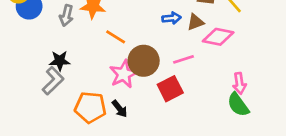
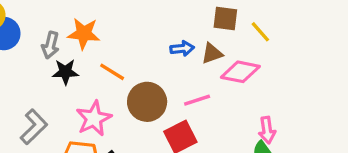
black star: (60, 61) -> (65, 72), moved
pink star: (124, 74) -> (94, 118), moved

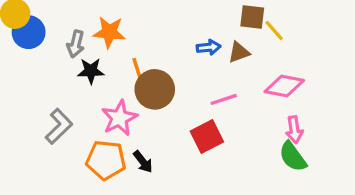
yellow line: (260, 32) -> (274, 30), moved
orange line: (112, 72) -> (138, 71), turned 40
pink diamond: (240, 72) -> (284, 86), moved
brown circle: (147, 102) -> (155, 89), moved

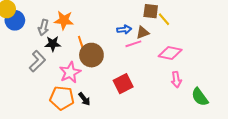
pink line: (224, 99) -> (133, 44), moved
gray L-shape: (59, 126) -> (37, 61), moved
green semicircle: (293, 157) -> (200, 97), moved

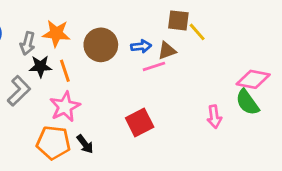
orange line: (81, 44) -> (65, 71), moved
pink diamond: (170, 53) -> (253, 79), moved
brown circle: (91, 55) -> (101, 45), moved
green semicircle: (200, 97) -> (247, 102), moved

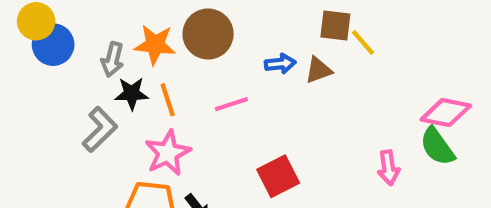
brown circle: (101, 45) -> (208, 34), moved
pink line: (154, 66) -> (231, 104), moved

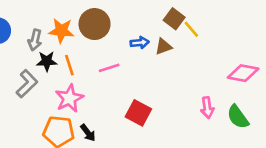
brown square: (335, 25) -> (174, 19), turned 30
green semicircle: (437, 146) -> (238, 117), moved
red square: (278, 176) -> (138, 113), turned -35

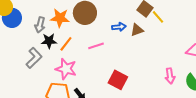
orange line: (69, 65) -> (66, 44), turned 56
pink star: (69, 98) -> (66, 69), turned -30

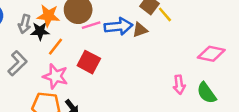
blue arrow: (119, 27) -> (119, 26), size x1.6
black star: (49, 41) -> (40, 31), moved
pink line: (96, 46) -> (91, 25), moved
red square: (118, 80) -> (89, 62), moved

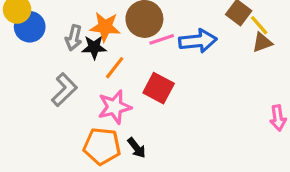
brown triangle: (140, 30) -> (262, 43), moved
pink star: (55, 76) -> (115, 107), turned -30

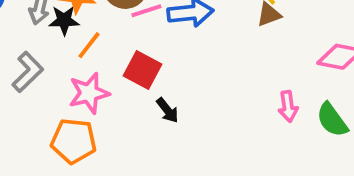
black arrow: (137, 148) -> (167, 110), moved

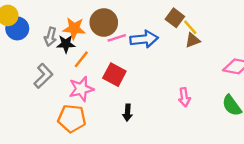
pink arrow: (288, 106) -> (184, 97), moved
black arrow: (167, 110) -> (127, 113), moved, turned 42

